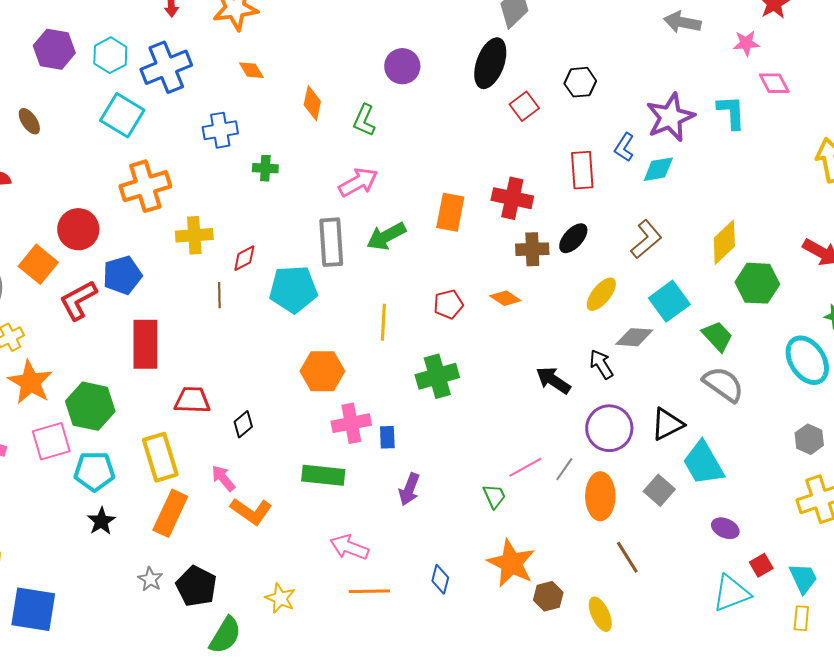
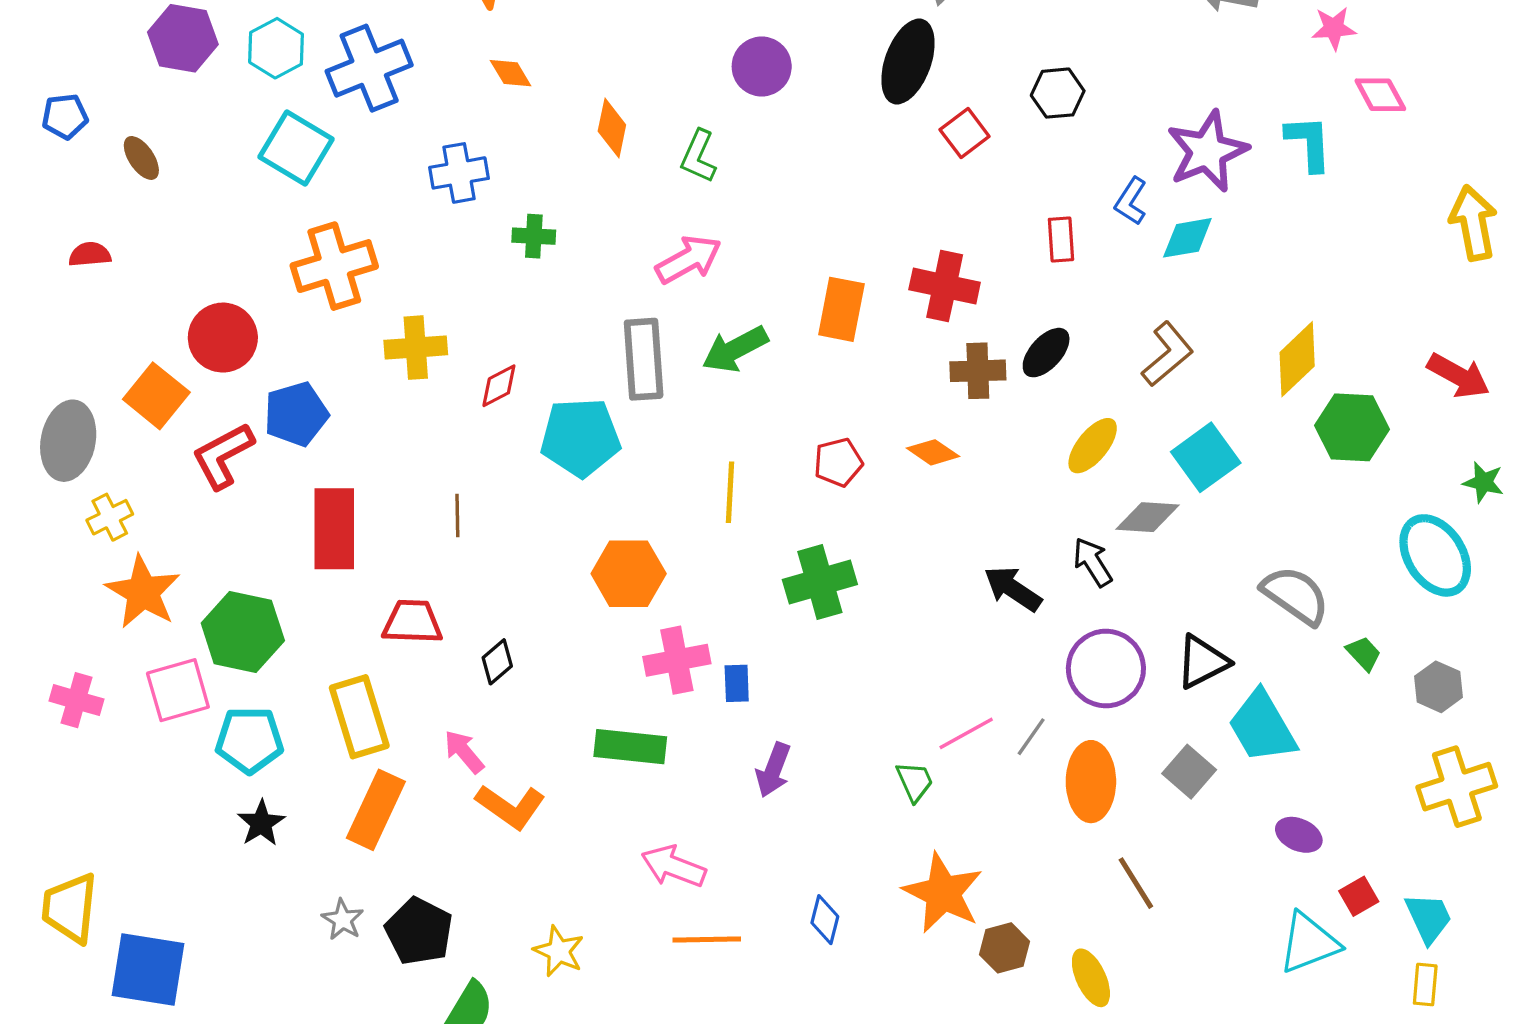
red rectangle: (582, 170) -> (1061, 239), size x0.7
brown line: (219, 295) -> (457, 516), moved
green trapezoid: (717, 336) -> (1364, 654), moved, size x0.7

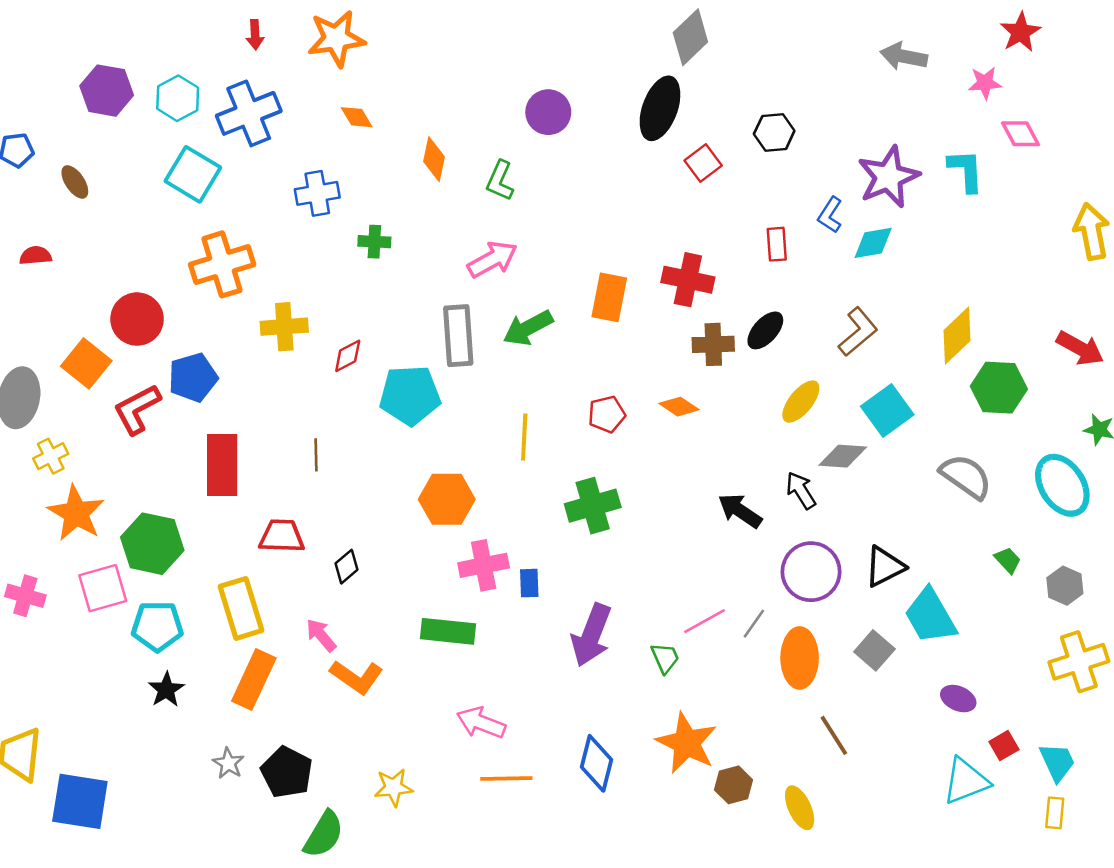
gray semicircle: (1295, 595) -> (966, 476), moved
purple arrow: (773, 770) -> (591, 635), moved, size x1.5
blue diamond: (825, 920) -> (597, 763), size x1.5
yellow star: (559, 951) -> (393, 787), turned -30

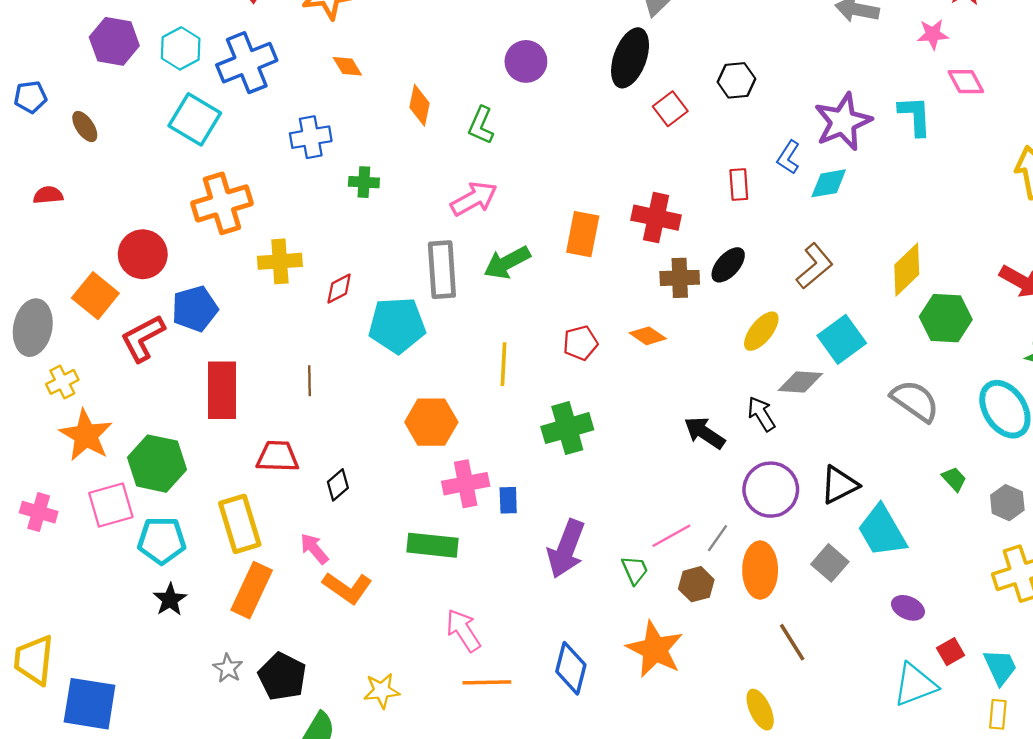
pink arrow: (481, 723) -> (463, 630), turned 36
brown hexagon: (734, 785) -> (696, 584), moved

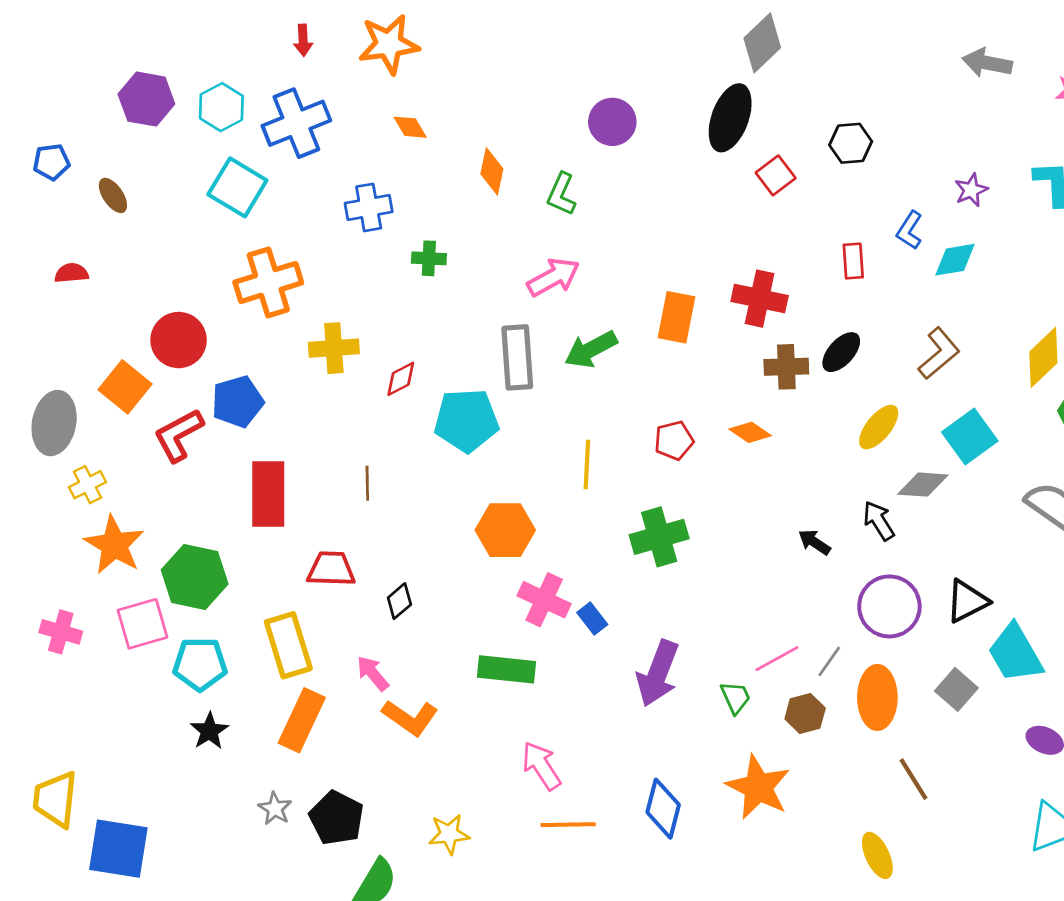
purple star: (843, 122) -> (971, 190), size x0.5
black arrow: (705, 433) -> (814, 542), size x0.7
pink cross: (466, 484) -> (544, 600), turned 36
blue rectangle: (508, 500) -> (592, 618), turned -36

